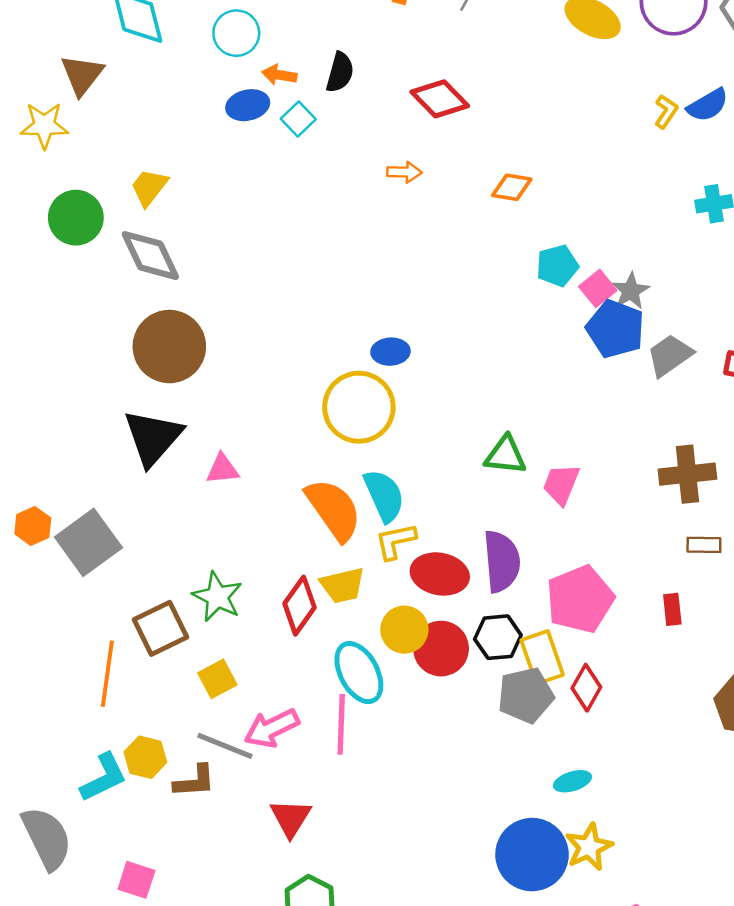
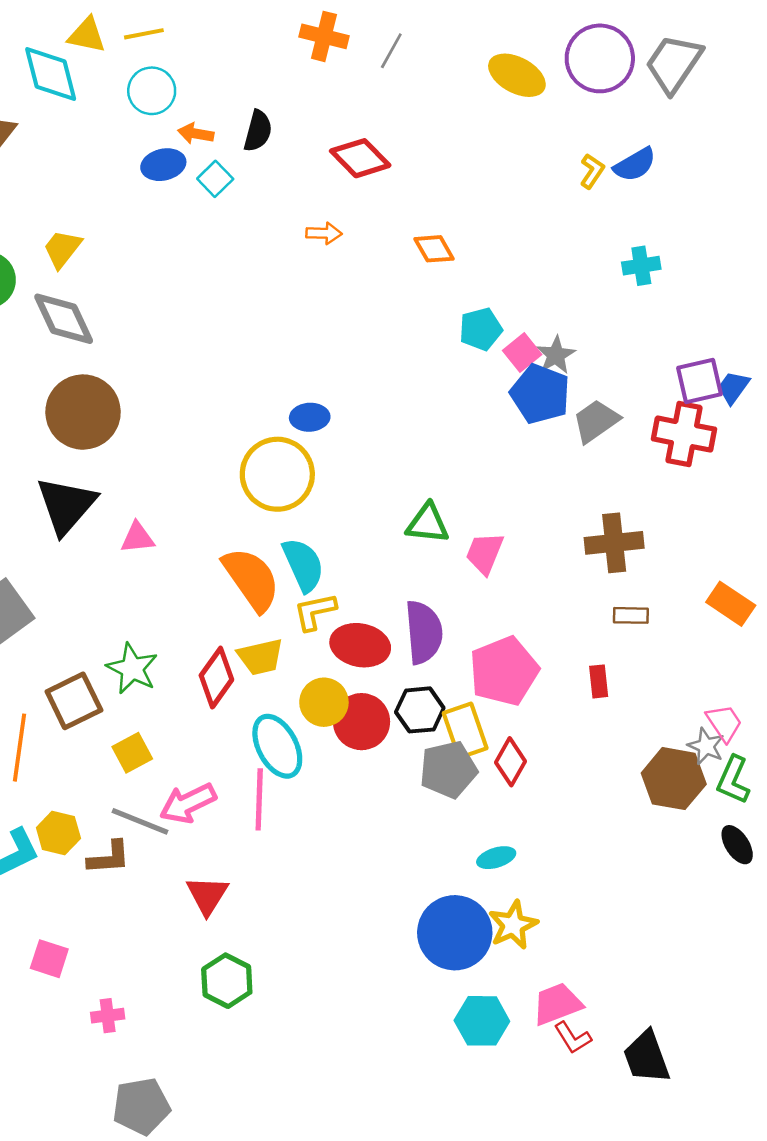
orange diamond: (512, 187) -> (434, 249), turned 51

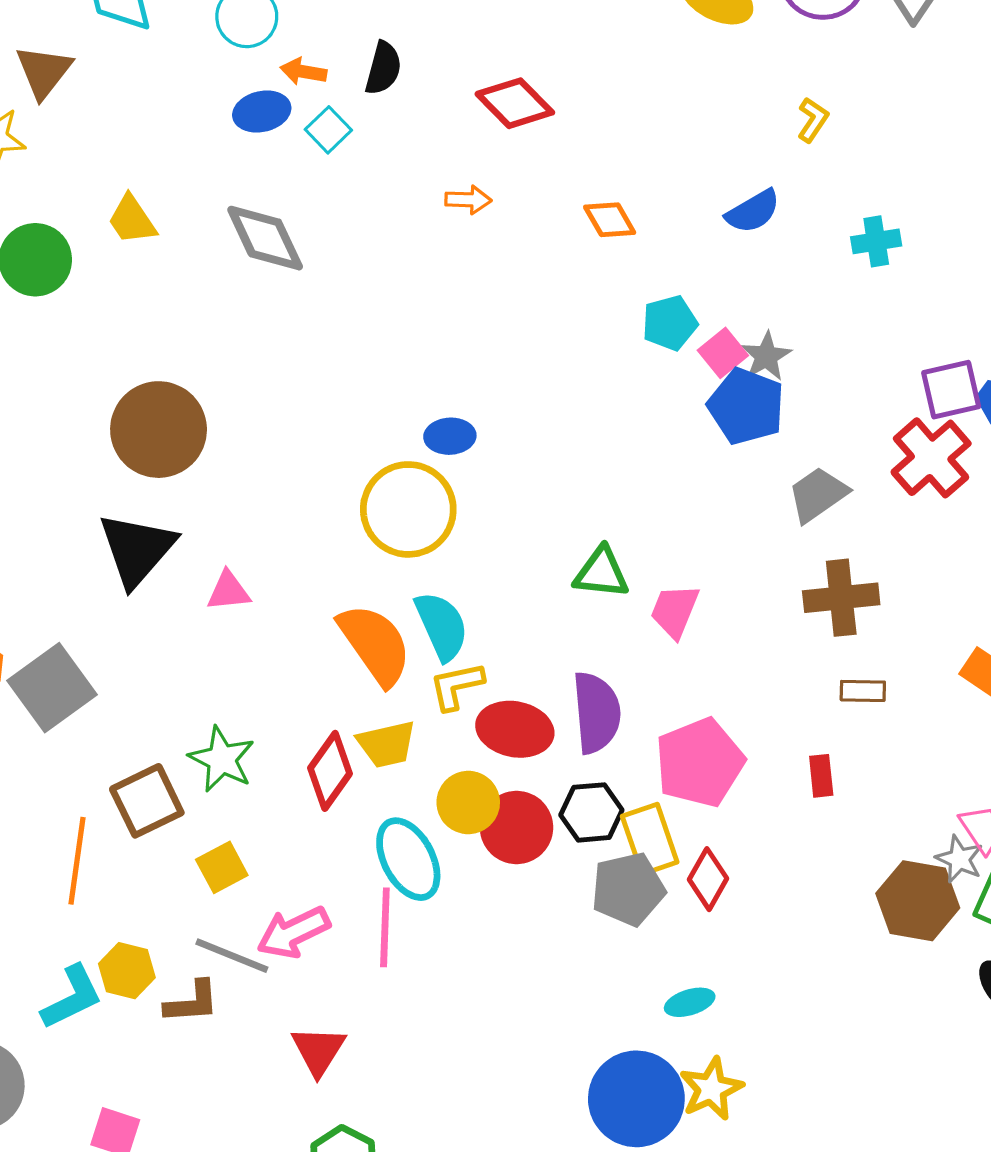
blue semicircle: (635, 165) -> (753, 211), moved
yellow trapezoid: (62, 249) -> (132, 220), turned -72
gray diamond: (64, 319) -> (265, 238), moved
gray trapezoid: (596, 421) -> (818, 494), moved
red cross: (684, 434) -> (931, 458), turned 38

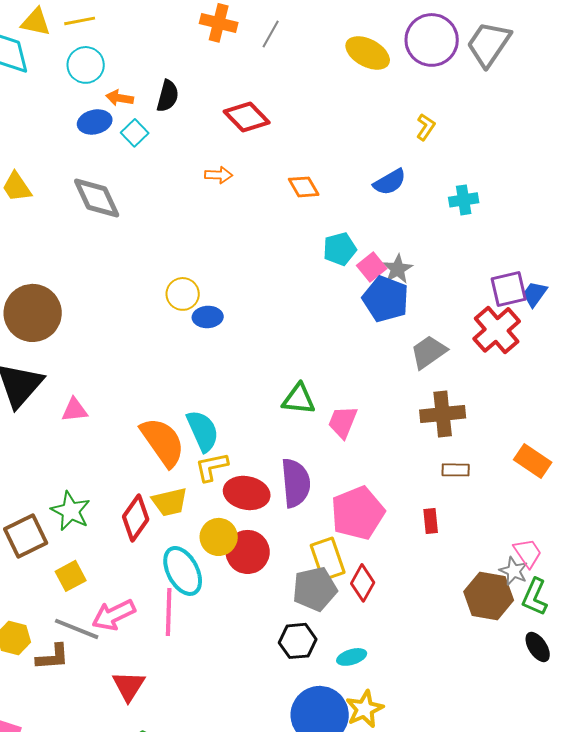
yellow circle: (408, 509) -> (183, 294), moved, size x0.6
black hexagon: (591, 812) -> (298, 641), moved

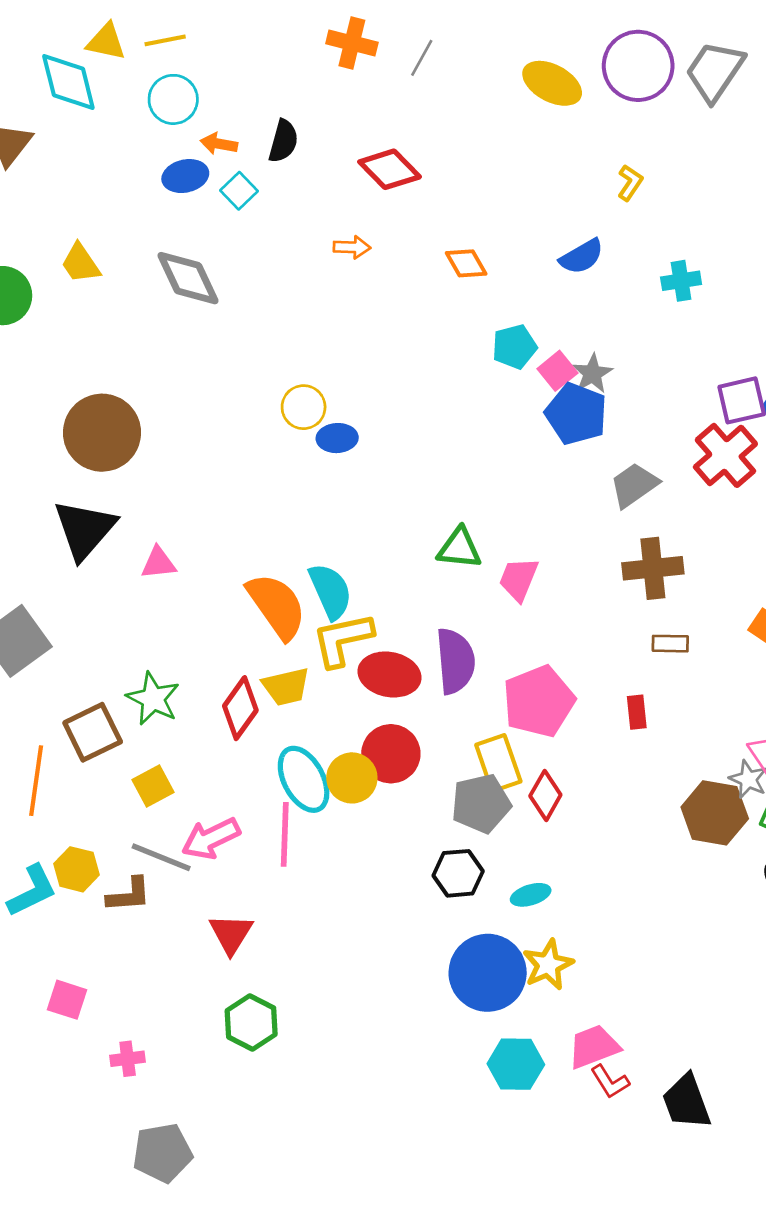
yellow L-shape: (212, 467) -> (343, 640), size x1.4
yellow circle: (219, 537) -> (352, 778), moved

